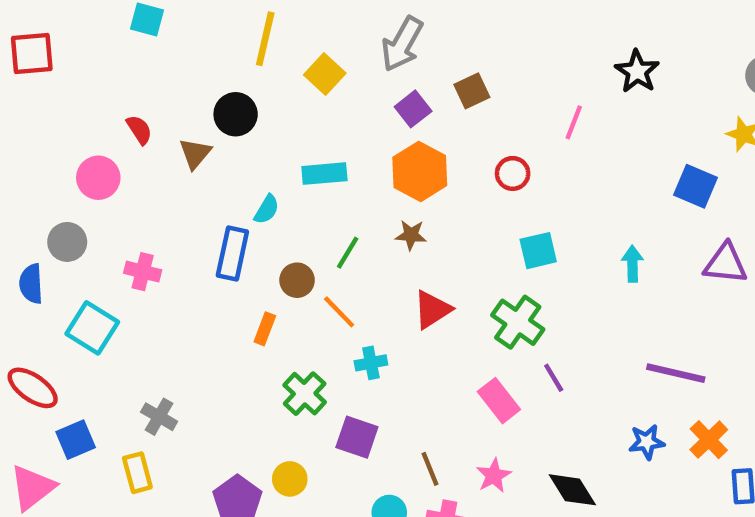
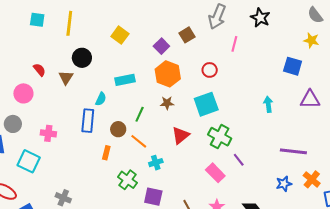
yellow line: (265, 39) -> (69, 23), moved
gray arrow: (402, 44) -> (217, 17), moved
cyan square: (538, 251) -> (206, 104), moved, size x1.4

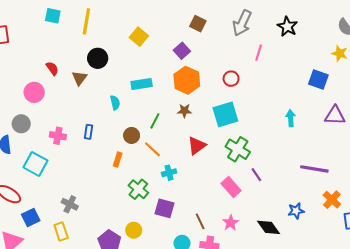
brown square: (187, 35) -> (198, 24), moved, turned -35
cyan semicircle: (101, 99) -> (115, 103), turned -40
blue rectangle: (88, 121) -> (88, 132), moved, size x0.6
blue star: (284, 184) -> (296, 211), moved

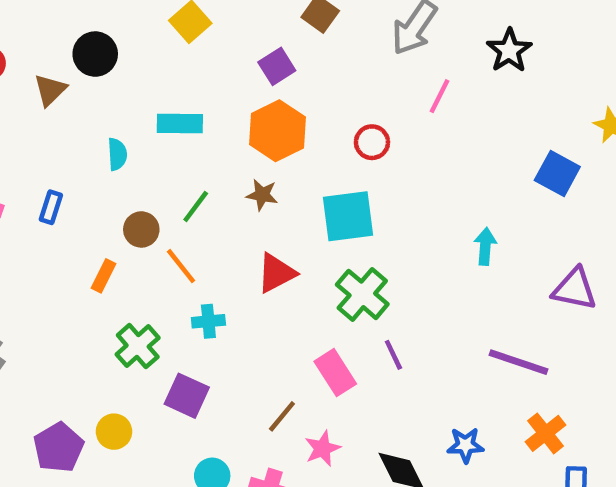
purple triangle: (335, 115) -> (575, 289), moved
brown line: (200, 221) -> (282, 416), moved, turned 56

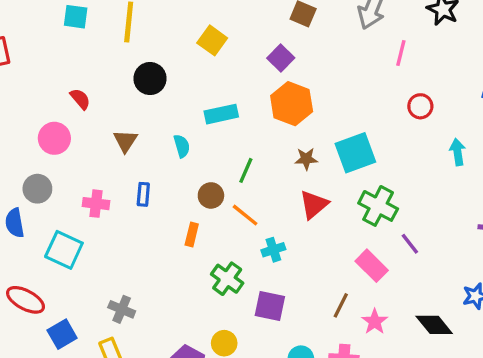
brown triangle: (50, 90) -> (125, 141), moved
red circle: (372, 142) -> (420, 106), moved
brown star: (262, 195) -> (306, 159), moved

